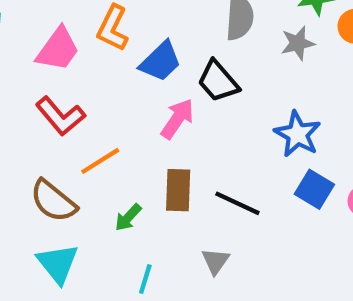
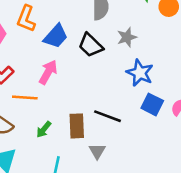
gray star: (298, 43) -> (127, 37), moved
pink arrow: (177, 119) -> (48, 72), moved
orange line: (100, 161) -> (25, 97), turned 40
brown rectangle: (178, 190) -> (77, 126), moved

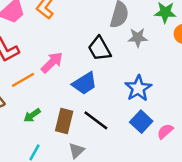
blue trapezoid: (56, 36) -> (85, 83), moved
gray star: (127, 37) -> (138, 38), moved
orange line: (25, 97) -> (23, 80), turned -50

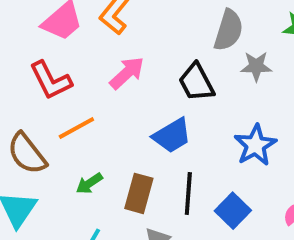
pink arrow: (52, 62) -> (127, 73), moved
black line: (96, 120) -> (188, 193), turned 56
blue square: (141, 122) -> (233, 211), moved

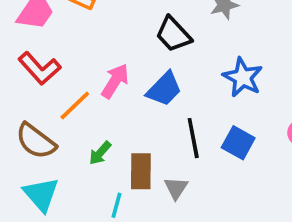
pink arrow: (127, 73) -> (115, 81), moved
brown rectangle: (139, 193) -> (141, 171), moved

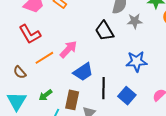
blue star: (243, 77) -> (136, 61), turned 30
blue trapezoid: (164, 89) -> (83, 72), moved
brown semicircle: (36, 141) -> (20, 72), size x0.6
green arrow: (100, 153) -> (45, 95), moved

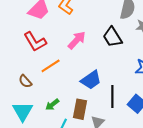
pink arrow: (68, 49) -> (77, 40), moved

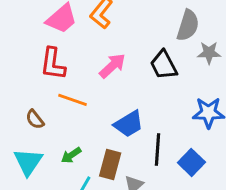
red L-shape: (35, 42) -> (53, 64), turned 35
orange line: (51, 66) -> (72, 100), turned 48

